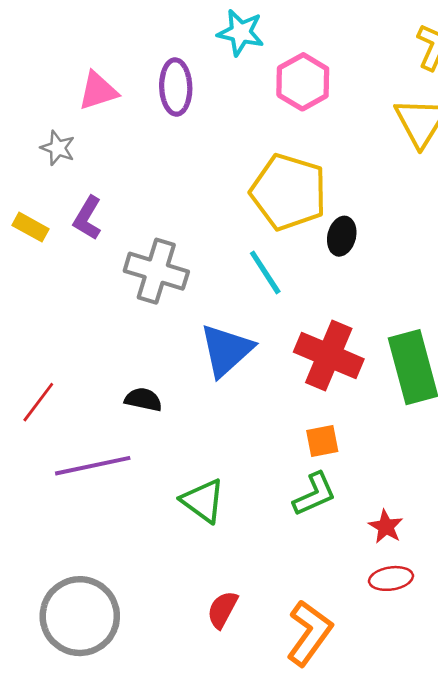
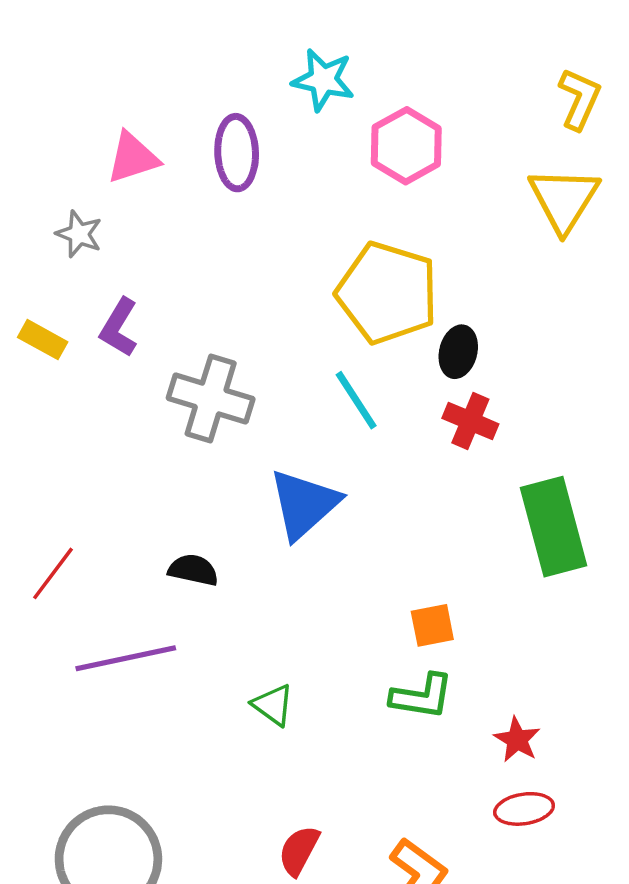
red cross: (329, 355) -> (470, 421), moved, size x0.6
green L-shape: (314, 494) -> (422, 696), turned 33
green triangle: (203, 501) -> (273, 705), size x0.7

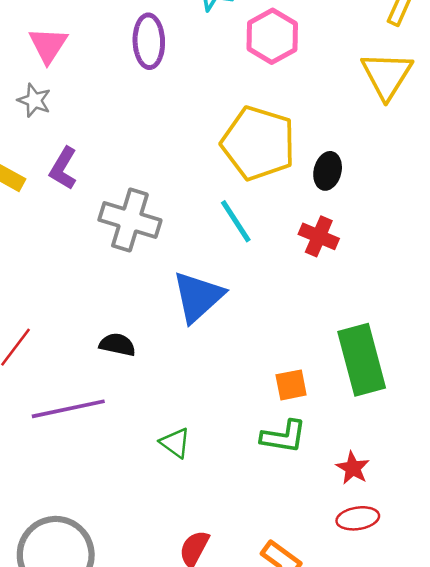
pink triangle: (133, 158) -> (48, 45), moved, turned -39
black ellipse: (458, 352) -> (328, 171), moved
green rectangle: (554, 527) -> (362, 360), moved

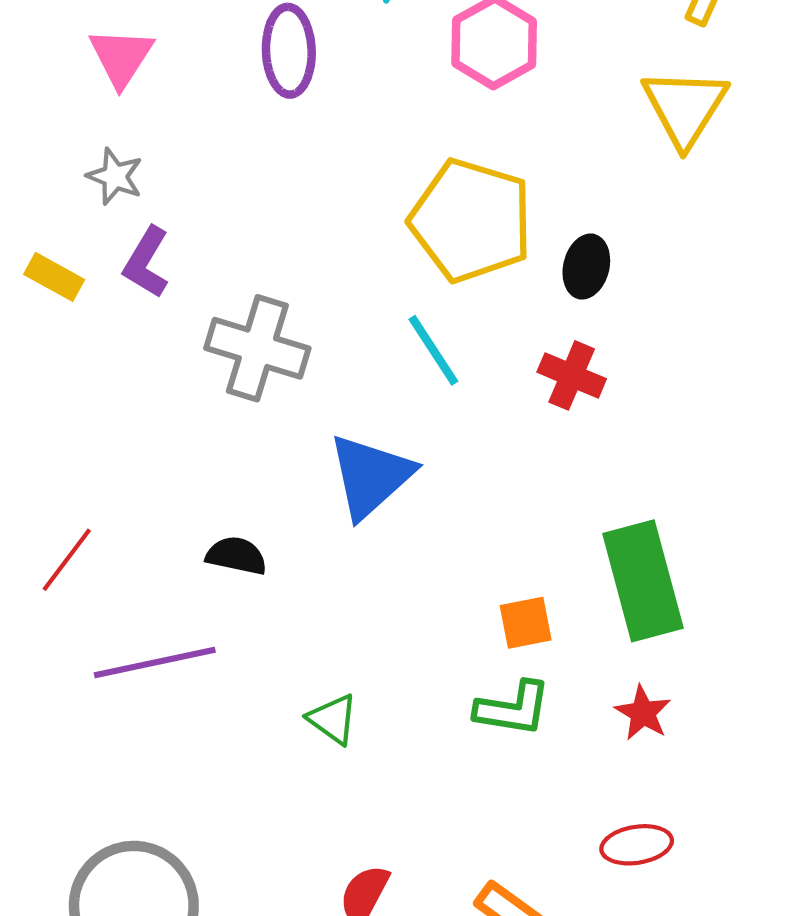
gray star: (34, 100) -> (115, 176), moved
red star: (353, 468) -> (643, 713), moved

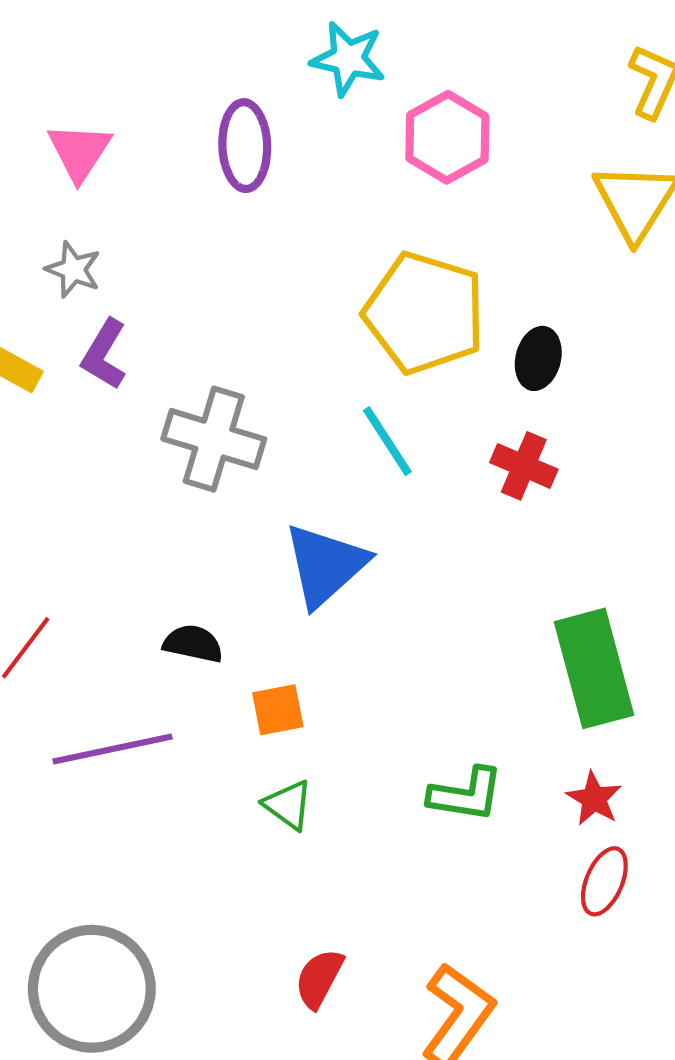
orange square: (526, 623) -> (278, 710), moved
red ellipse: (637, 845) -> (604, 881), moved, turned -58

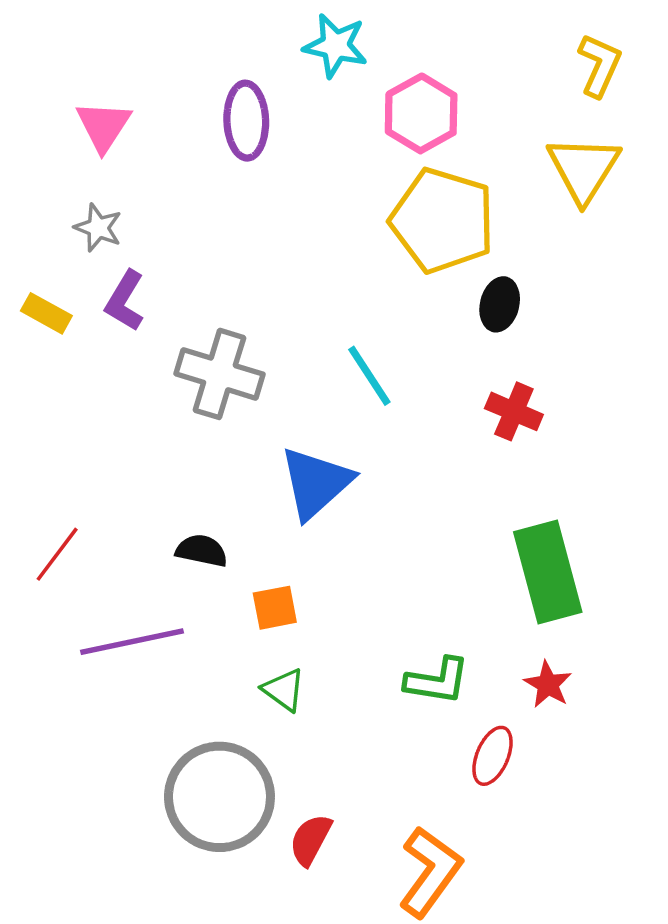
yellow pentagon: (425, 313) -> (443, 220), moved
red cross: (524, 466) -> (514, 411), moved
red ellipse: (604, 881) -> (492, 756), moved
gray circle: (92, 989) -> (219, 797), moved

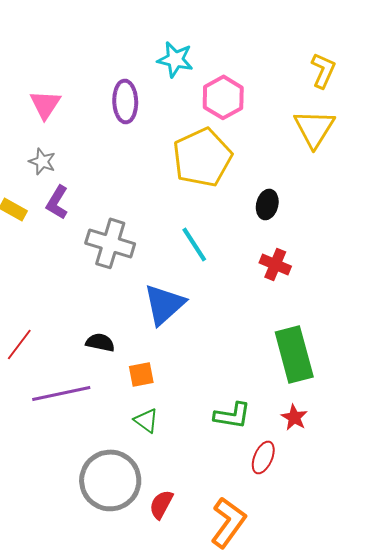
yellow pentagon: (443, 220) -> (202, 157), moved, turned 30

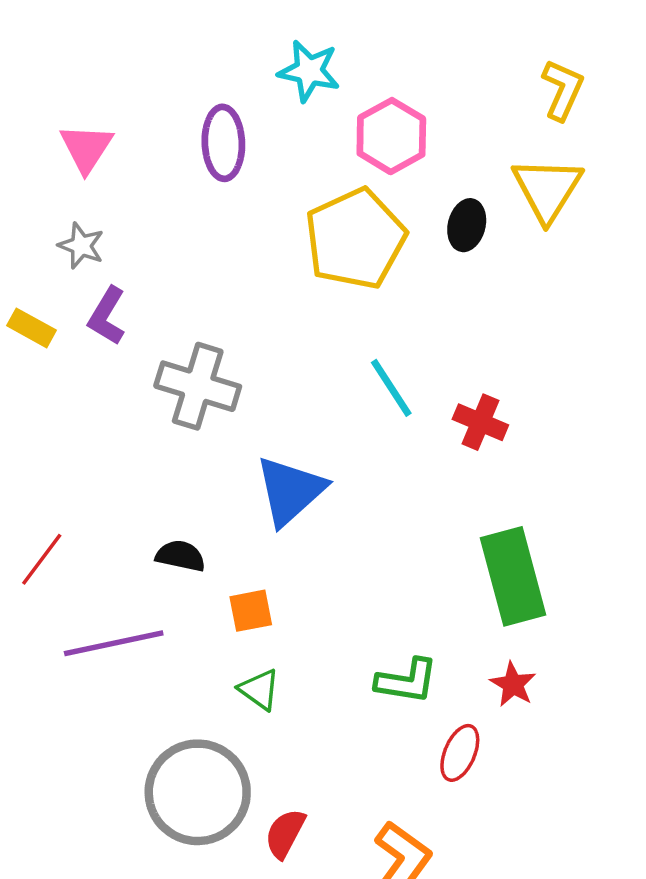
black ellipse: (267, 204) -> (467, 225), moved
cyan line: (194, 244) -> (391, 388), moved

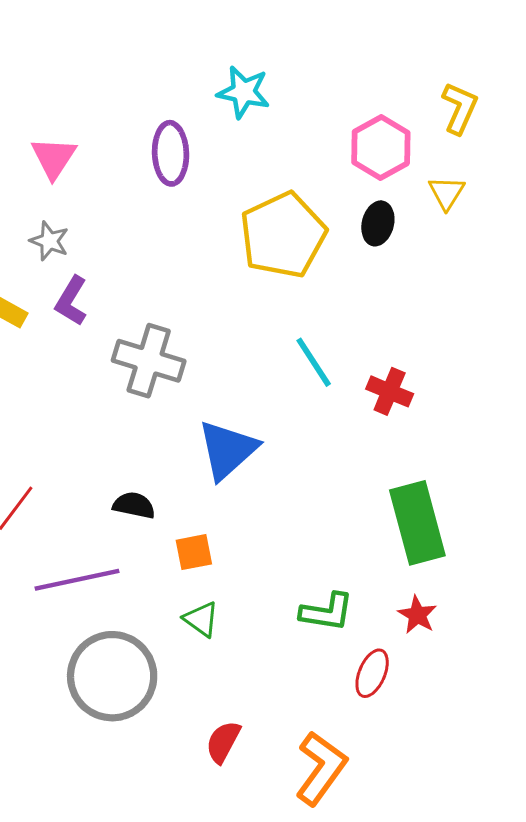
pink hexagon: (391, 136) -> (381, 148), moved
yellow triangle: (547, 189) -> (447, 193), size x0.6
gray circle: (198, 792) -> (112, 676), moved

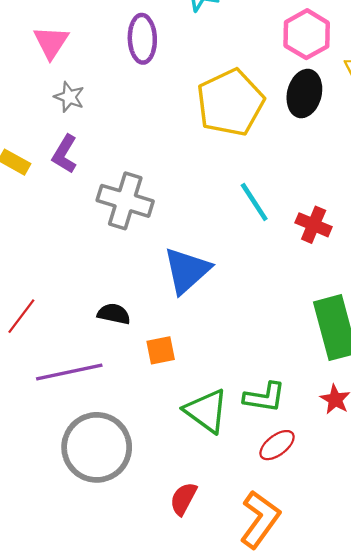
black ellipse: (378, 223) -> (304, 94), size x1.4
gray star: (49, 241) -> (69, 97), moved
green triangle: (201, 619) -> (206, 411), moved, size x1.6
red ellipse: (372, 673) -> (277, 445), moved, turned 30

